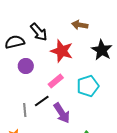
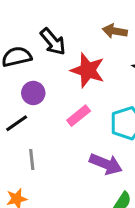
black line: (42, 101) -> (17, 123), moved
purple arrow: (62, 113) -> (106, 164), moved, turned -35

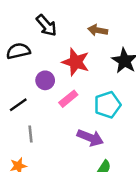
black arrow: (53, 42) -> (46, 25), moved
purple circle: (33, 93) -> (45, 80), moved

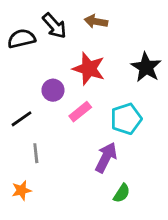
brown arrow: (98, 30) -> (96, 21), moved
black semicircle: (18, 51) -> (21, 39), moved
purple arrow: (90, 138) -> (106, 157), turned -85

